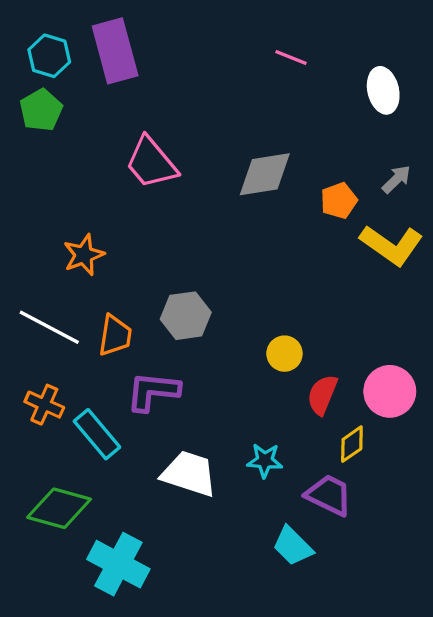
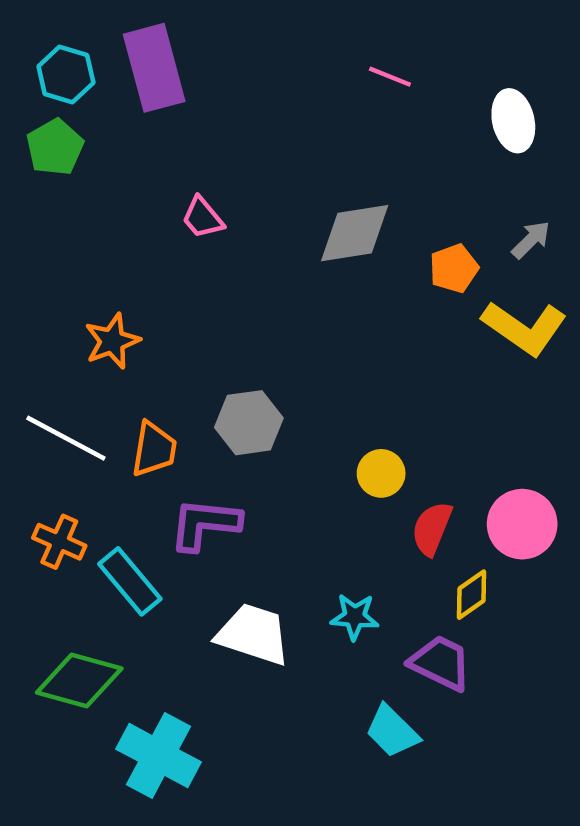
pink trapezoid: (151, 163) -> (203, 218), size x0.6

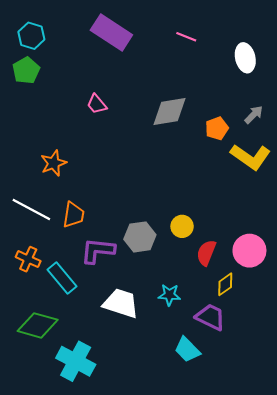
purple rectangle: (154, 68) -> (111, 33), moved, turned -42
gray hexagon: (249, 423) -> (140, 237), moved

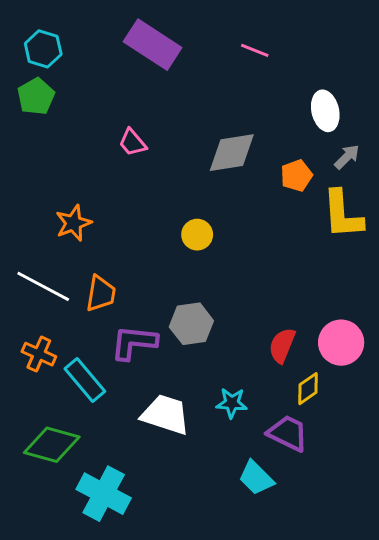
white ellipse: (245, 58) -> (325, 111), moved
yellow L-shape: (251, 157) -> (343, 214), turned 51
yellow circle: (182, 226) -> (197, 235), moved

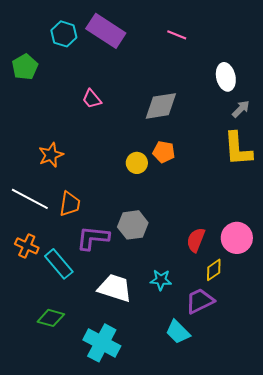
cyan hexagon: (43, 49) -> (64, 34), moved
orange pentagon: (296, 176) -> (164, 152), moved, turned 30
purple trapezoid: (288, 433) -> (200, 301), turned -52
green diamond: (52, 445) -> (51, 318), moved, size x0.7
cyan cross: (104, 494) -> (102, 343), moved

